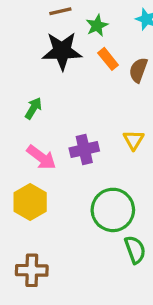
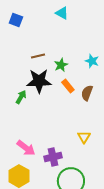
green arrow: (33, 108) -> (21, 97), moved
purple cross: (84, 150) -> (53, 157), moved

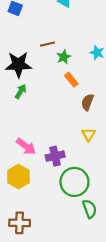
brown line: (38, 56) -> (48, 44), moved
black star: (39, 81) -> (18, 65), moved
brown semicircle: (87, 93) -> (87, 102), moved

